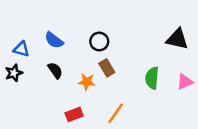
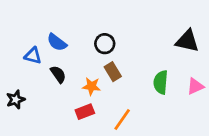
blue triangle: (21, 49) -> (33, 56), moved
black star: (14, 73) -> (16, 100), moved
red rectangle: (74, 114) -> (85, 112), moved

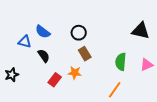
orange star: (91, 86) -> (75, 73), moved
red rectangle: (85, 112) -> (55, 80), moved, turned -32
orange line: (122, 120) -> (115, 90), moved

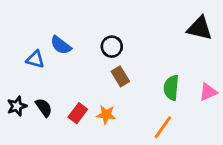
black triangle: (141, 31) -> (200, 28), moved
black semicircle: (44, 56) -> (44, 108), moved
orange star: (75, 73) -> (106, 115), moved

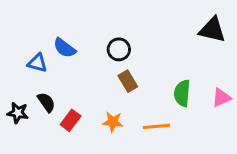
black star: (17, 106) -> (18, 113), turned 30
black semicircle: (44, 108) -> (46, 102), moved
red rectangle: (78, 113) -> (71, 120), moved
orange line: (163, 127) -> (157, 126), moved, turned 50

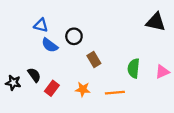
blue semicircle: (64, 48) -> (50, 45), moved
black circle: (119, 49) -> (74, 36), moved
blue triangle: (37, 63) -> (41, 25), moved

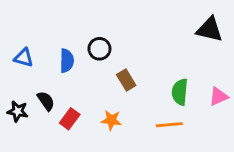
blue triangle: (41, 25) -> (24, 58), moved
blue semicircle: (50, 45) -> (67, 61), turned -126
orange line: (115, 93) -> (169, 125), moved

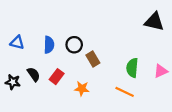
black circle: (99, 49) -> (74, 45), moved
red rectangle: (70, 119) -> (57, 77), moved
orange line: (169, 125) -> (125, 92), turned 30

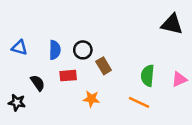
red rectangle: (57, 77) -> (68, 76), moved, turned 48
black star: (13, 82) -> (17, 102), moved

